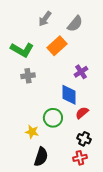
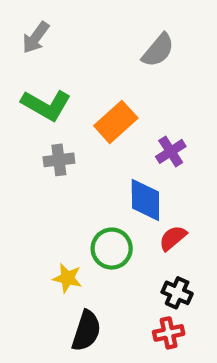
gray arrow: (45, 19) -> (36, 38), moved
orange rectangle: (57, 46) -> (116, 122), moved

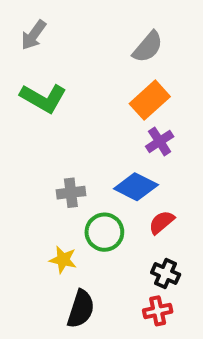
orange rectangle: (116, 122) -> (150, 100), moved
gray cross: (59, 160) -> (71, 193), moved
blue diamond: (145, 200) -> (136, 187), turned -63

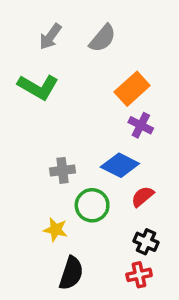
gray arrow: (33, 35) -> (50, 37), moved
gray semicircle: (148, 47) -> (103, 38), moved
purple cross: (160, 141) -> (141, 125), turned -30

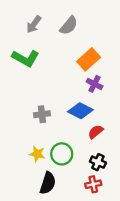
green circle: (92, 205) -> (62, 154), moved

